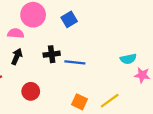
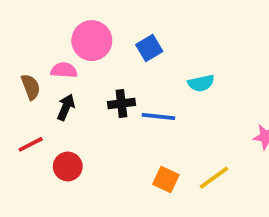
cyan semicircle: (128, 59) -> (201, 83), moved
red circle: (31, 91) -> (68, 167), moved

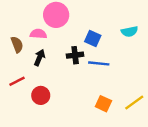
blue square: (149, 48) -> (93, 39), moved, turned -35
cyan semicircle: (201, 83) -> (130, 31), moved

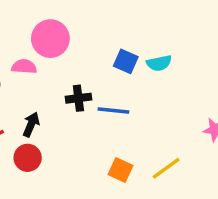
blue square: (93, 39) -> (126, 61), moved
black arrow: (40, 58) -> (31, 124), moved

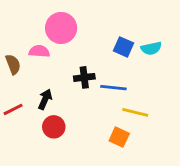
red circle: (28, 158) -> (54, 127), moved
yellow line: (166, 168) -> (135, 112), moved, turned 50

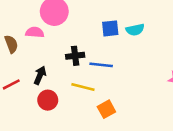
blue square: (124, 47) -> (110, 28), turned -30
yellow line: (135, 112) -> (83, 87), moved
orange square: (119, 137) -> (106, 109), turned 36

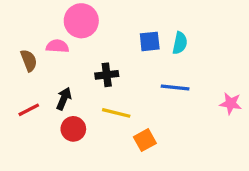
cyan semicircle: (135, 30) -> (180, 43), turned -66
blue line: (101, 65) -> (175, 88), moved

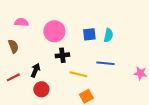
pink circle: (81, 21) -> (54, 31), moved
pink semicircle: (57, 46) -> (21, 22), moved
yellow line: (116, 113) -> (78, 74), moved

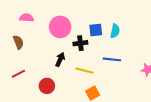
black cross: (62, 55) -> (80, 43), moved
black arrow: (35, 70) -> (60, 59), moved

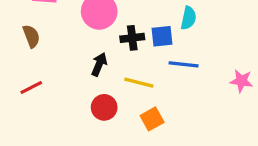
blue square: (96, 30) -> (162, 36), moved
red circle: (47, 86) -> (104, 107), moved

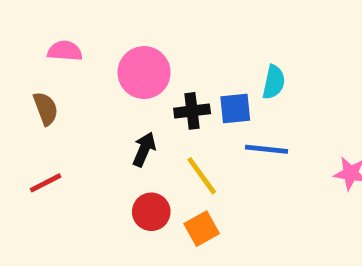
yellow line: (139, 83) -> (202, 176), turned 40
orange square: (152, 119) -> (202, 229), moved

